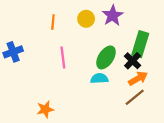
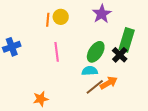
yellow circle: (86, 19) -> (61, 17), moved
orange arrow: (138, 78) -> (109, 83), moved
brown line: (135, 97) -> (95, 87), moved

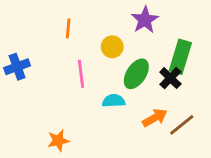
yellow circle: (61, 17) -> (112, 47), moved
cyan semicircle: (90, 71) -> (114, 101), moved
brown line: (95, 87) -> (182, 125), moved

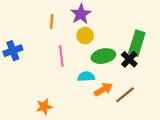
purple star: (145, 20) -> (81, 14), moved
green ellipse: (136, 74) -> (103, 56), turned 45
orange arrow: (155, 118) -> (103, 89), moved
brown line: (182, 125) -> (125, 95), moved

